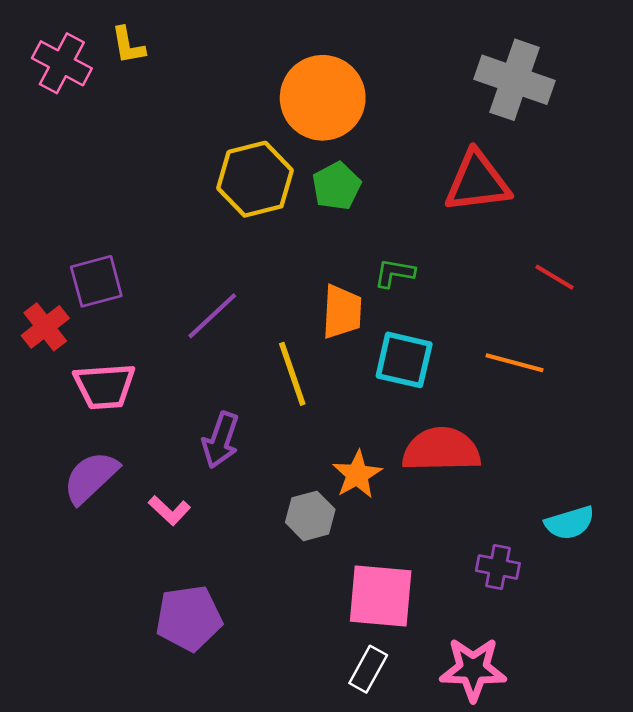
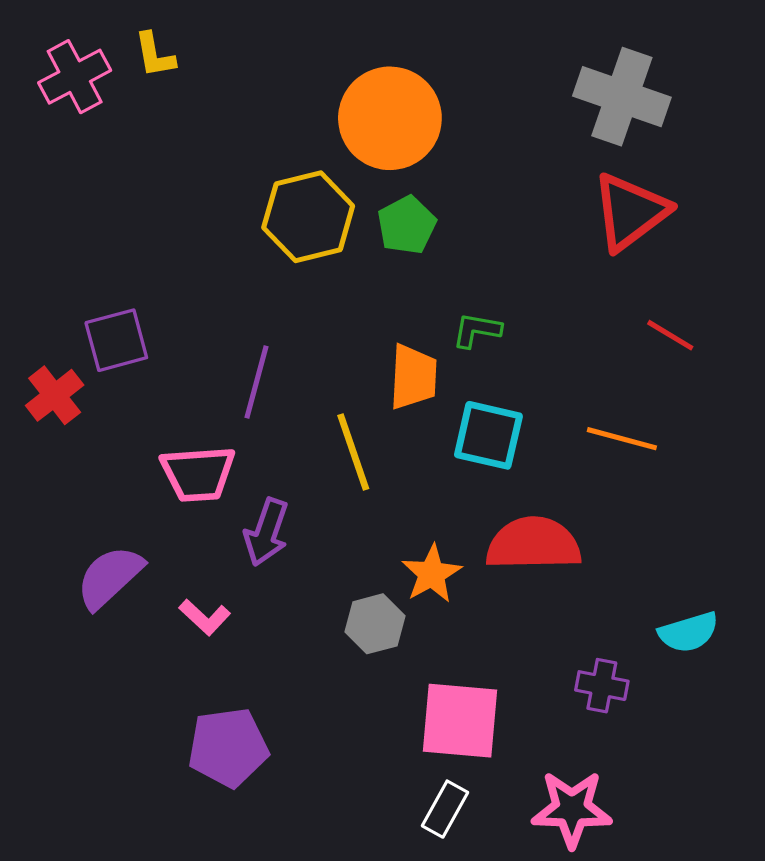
pink cross: (62, 63) -> (75, 77), turned 34
red triangle: (477, 182) -> (630, 212), moved, turned -30
purple line: (212, 316) -> (256, 382), turned -32
pink trapezoid: (105, 386) -> (198, 474), moved

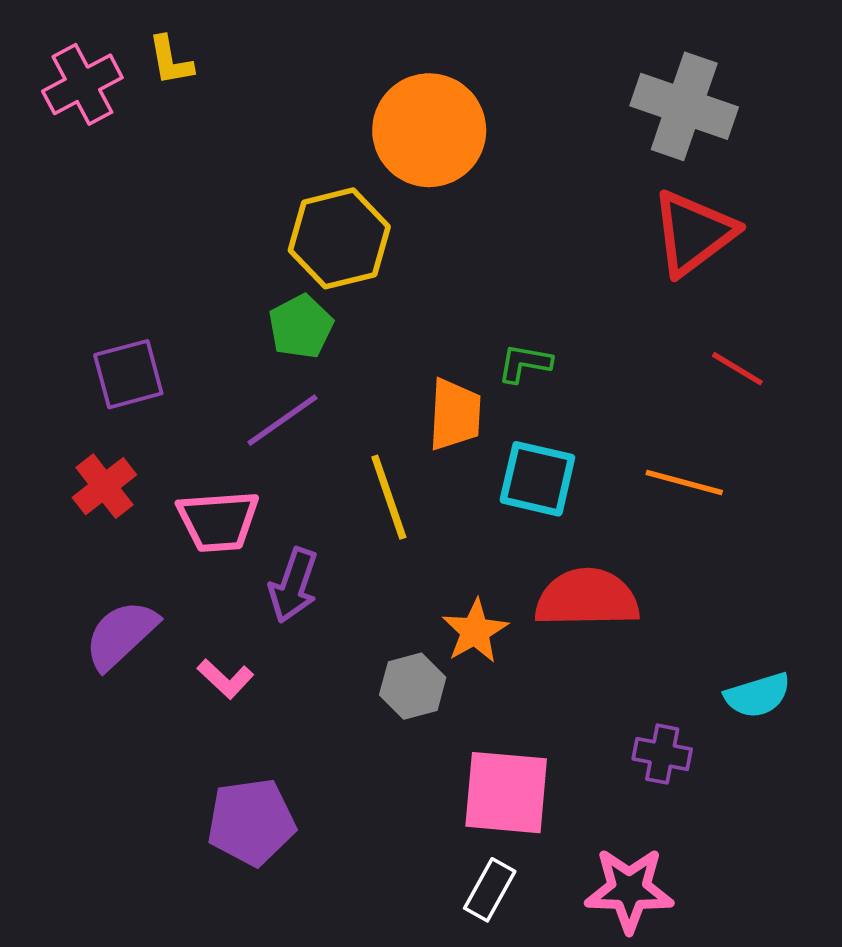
green pentagon: (407, 225) -> (301, 327), moved
purple line: (256, 382) -> (282, 420), turned 40
red cross: (55, 395) -> (104, 486), moved

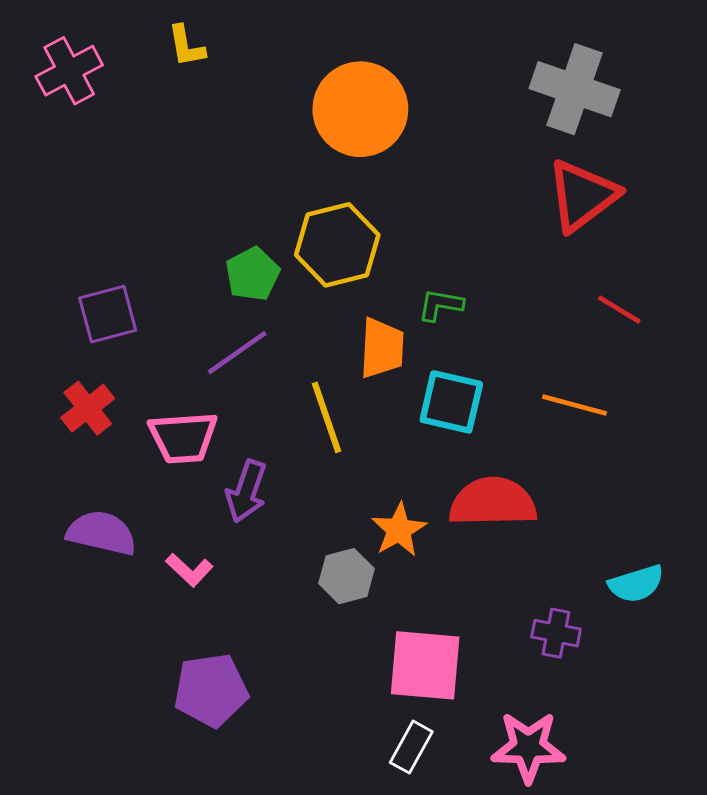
yellow L-shape: (170, 60) -> (186, 46), moved
yellow hexagon: (339, 238) -> (337, 245), moved
purple semicircle: (121, 635) -> (102, 533), turned 56

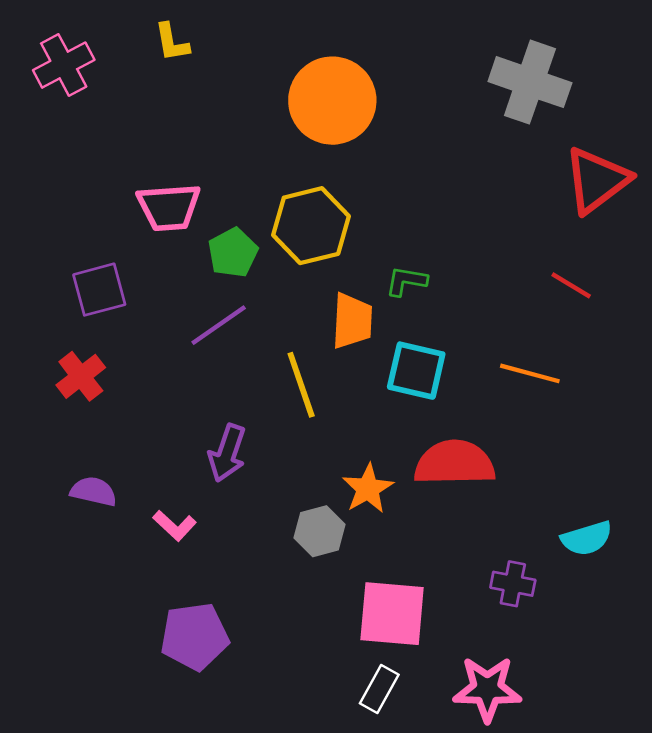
red triangle: (582, 195) -> (597, 180), moved
pink trapezoid: (183, 437) -> (169, 207), moved
purple semicircle: (102, 533) -> (94, 491), size x0.7

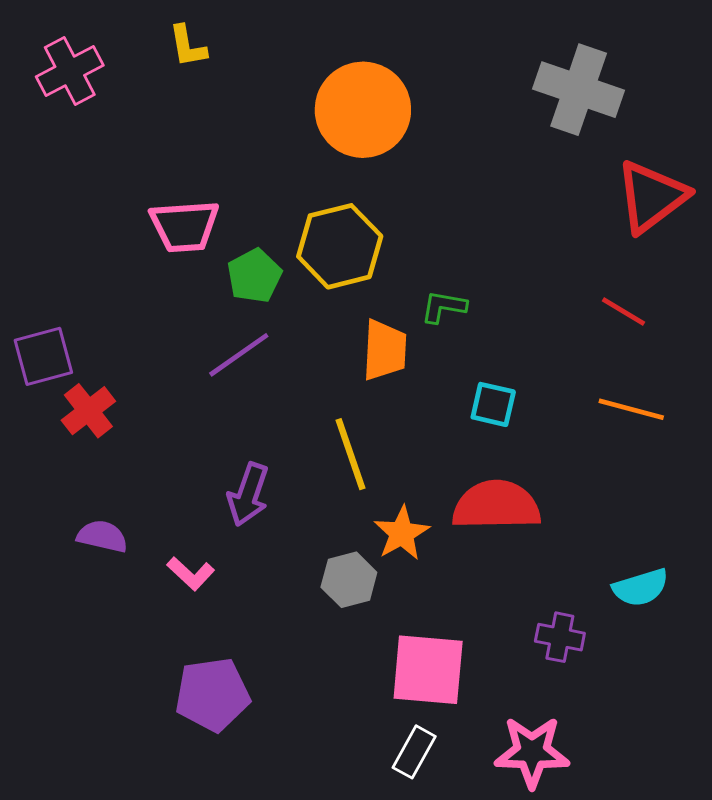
purple square: (99, 290) -> (43, 356), moved
cyan square: (416, 371) -> (493, 404), moved, size x0.7
orange line: (530, 373) -> (631, 409), moved
yellow line: (301, 385) -> (351, 454), moved

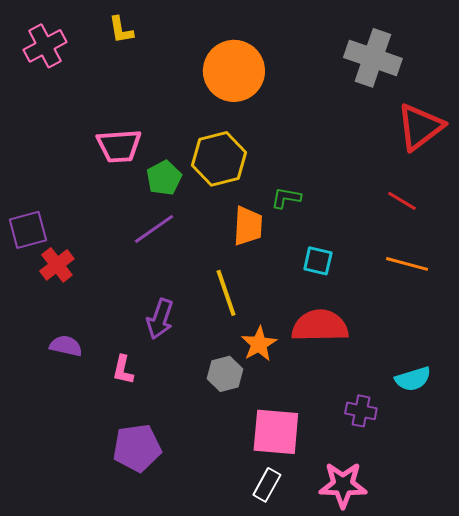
pink L-shape: (191, 574) -> (123, 370), turned 60

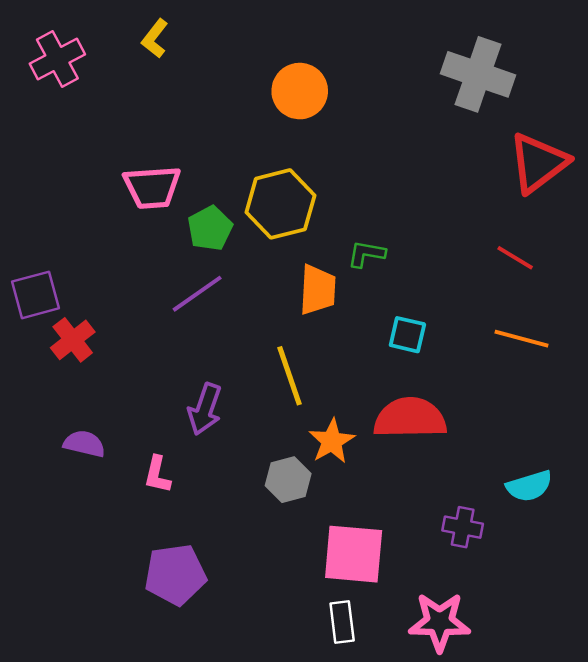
yellow L-shape: (121, 30) -> (155, 38), turned 48
orange circle: (234, 71) -> (300, 91), size x0.7
white rectangle: (267, 485) -> (342, 622), turned -36

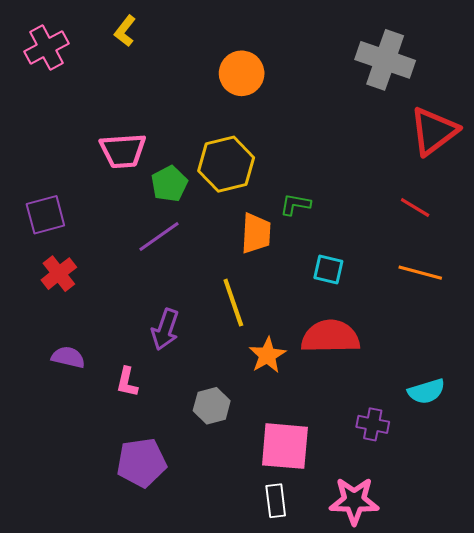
purple square: (36, 295) -> (45, 215), moved
gray hexagon: (288, 480) -> (212, 406), moved

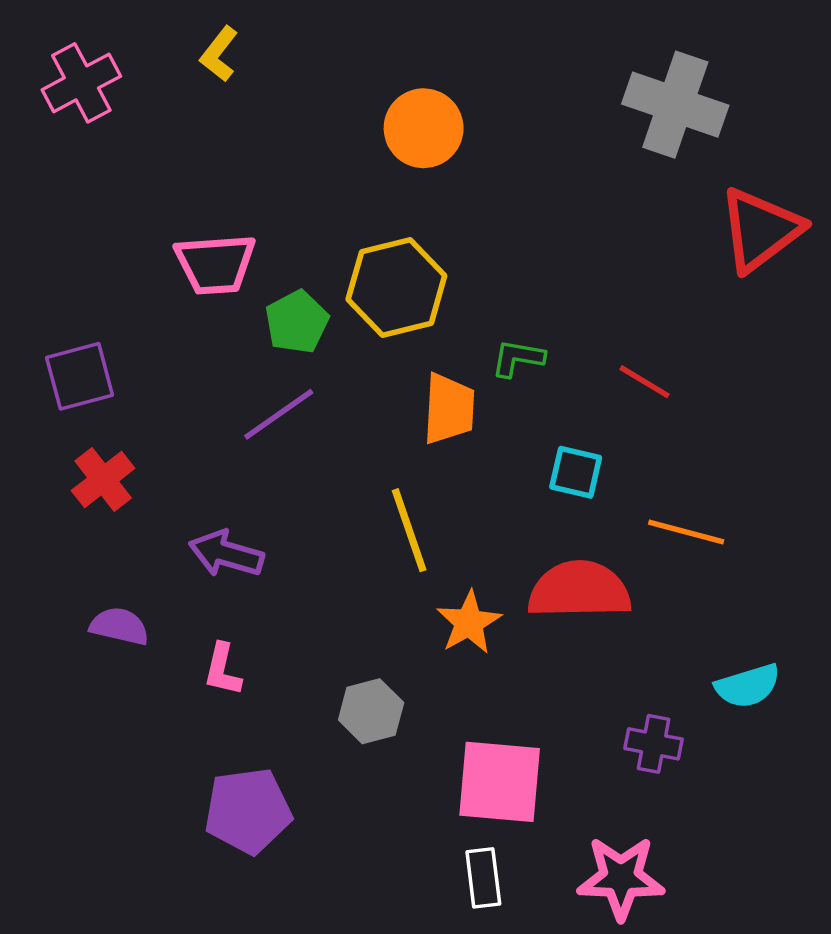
red line: (415, 208) -> (644, 382), moved
orange line: (420, 273) -> (686, 532), moved
purple arrow: (165, 329) -> (226, 554), moved, turned 87

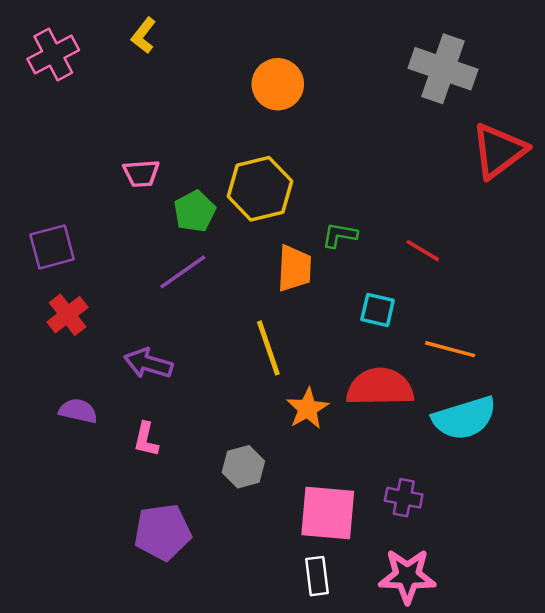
pink trapezoid: (215, 264) -> (141, 173), size x0.7
cyan semicircle: (748, 686) -> (464, 418), moved, size x1.5
purple cross: (654, 744) -> (404, 498), moved

